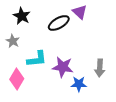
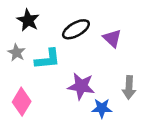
purple triangle: (80, 12) -> (112, 38), moved
cyan L-shape: (37, 59) -> (48, 59), moved

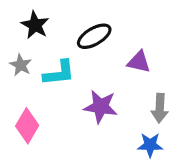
purple triangle: (112, 38) -> (139, 62), moved, turned -30
blue star: (102, 108) -> (150, 145), moved

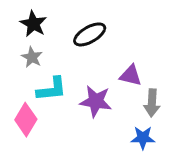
purple triangle: (139, 62) -> (131, 75), moved
gray star: (21, 65) -> (32, 57), moved
cyan L-shape: (59, 73) -> (52, 89), moved

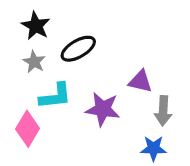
black ellipse: (90, 34) -> (78, 49), moved

